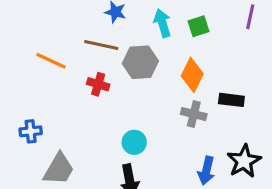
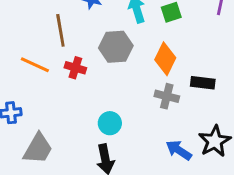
brown line: (101, 45) -> (60, 30), moved, turned 68
orange line: (51, 61) -> (35, 65), moved
blue arrow: (206, 171) -> (179, 150), turned 110

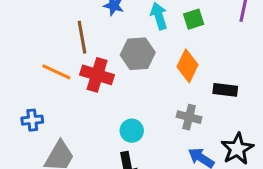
red cross: (75, 68) -> (97, 75), size x1.5
gray cross: (167, 96) -> (189, 117), moved

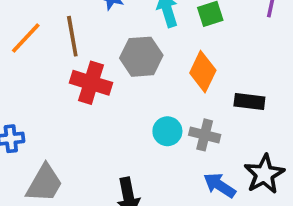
orange line: (56, 72) -> (26, 38), moved, turned -72
cyan circle: (132, 131) -> (167, 131), moved

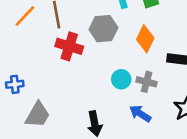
blue arrow: (220, 185) -> (140, 113), moved

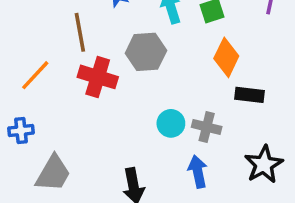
orange line: (25, 16) -> (35, 75), moved
orange diamond: (145, 39) -> (226, 57), moved
blue arrow: (140, 113) -> (198, 172), turned 45

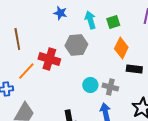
brown line: (80, 32) -> (17, 39), moved
orange line: (35, 75) -> (26, 71), moved

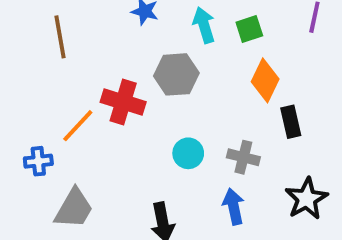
brown line: (17, 39) -> (60, 37), moved
black rectangle: (134, 69) -> (291, 122), turned 70
cyan circle: (90, 85) -> (188, 153), moved

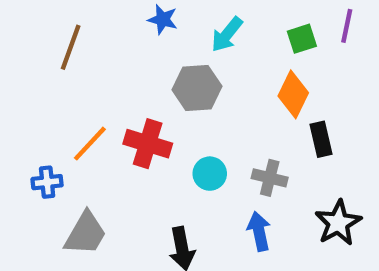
cyan arrow: (204, 25) -> (227, 34), turned -124
green square: (249, 29) -> (302, 39), moved
brown line: (60, 37) -> (71, 47), turned 30
red cross: (123, 102) -> (148, 144), moved

